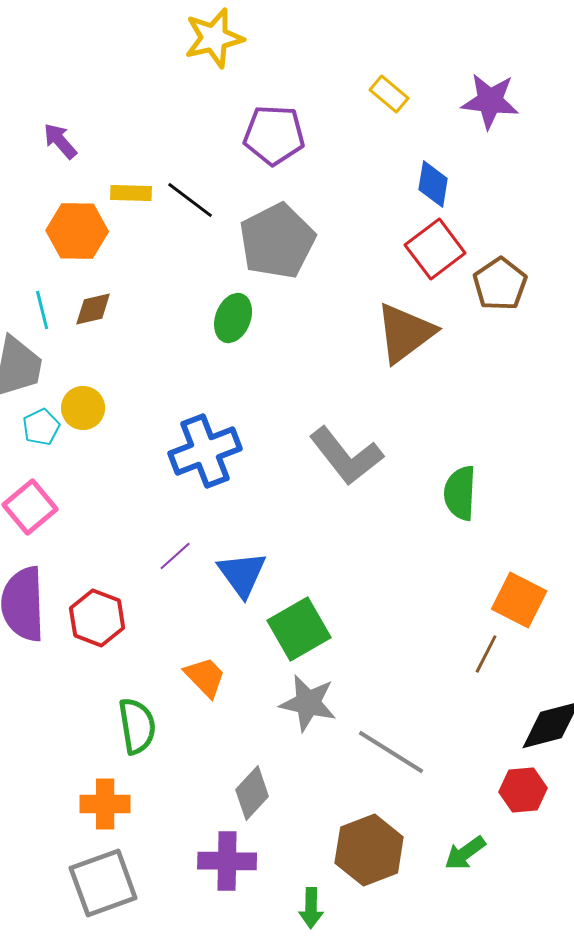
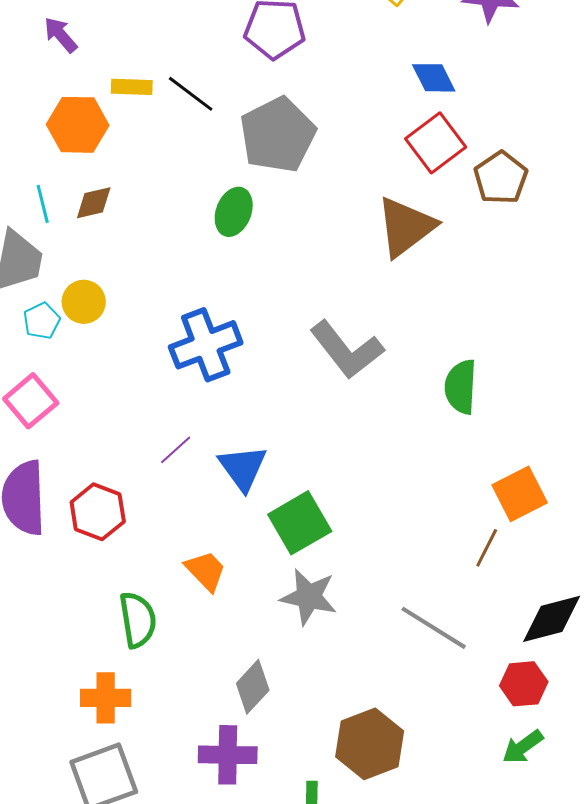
blue diamond: (433, 184) -> (434, 78), turned -36
orange square: (519, 600) -> (520, 494), turned 36
gray line: (391, 752) -> (434, 628), moved
green arrow: (465, 853) -> (523, 747), moved

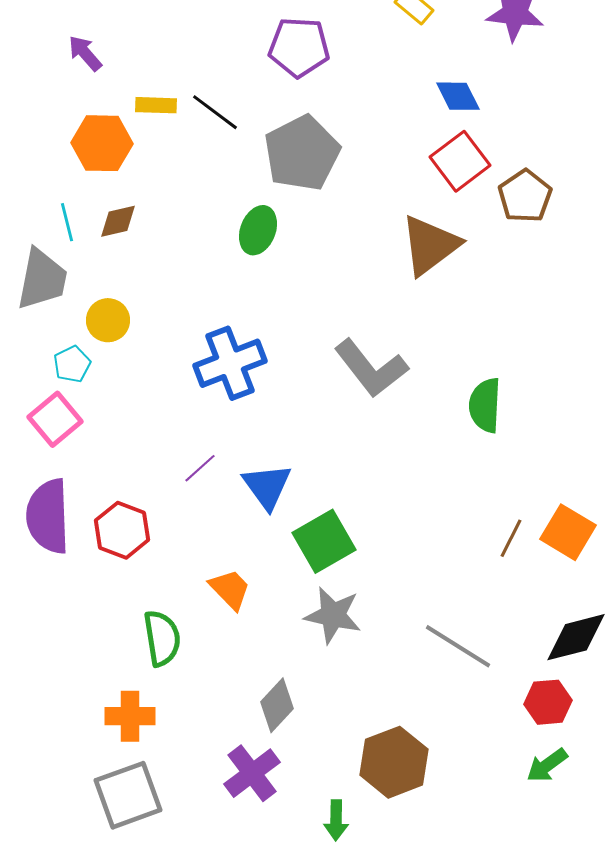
cyan pentagon: (42, 321) -> (72, 364), moved
orange square: (520, 494) -> (568, 532), moved, turned -32
brown line: (487, 548) -> (511, 538), moved
purple cross: (228, 755) -> (252, 773), turned -38

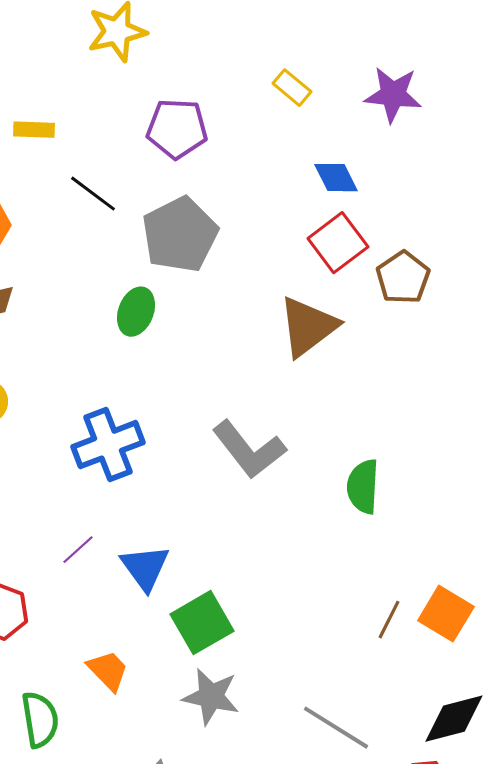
yellow rectangle: (156, 105) -> (34, 130), moved

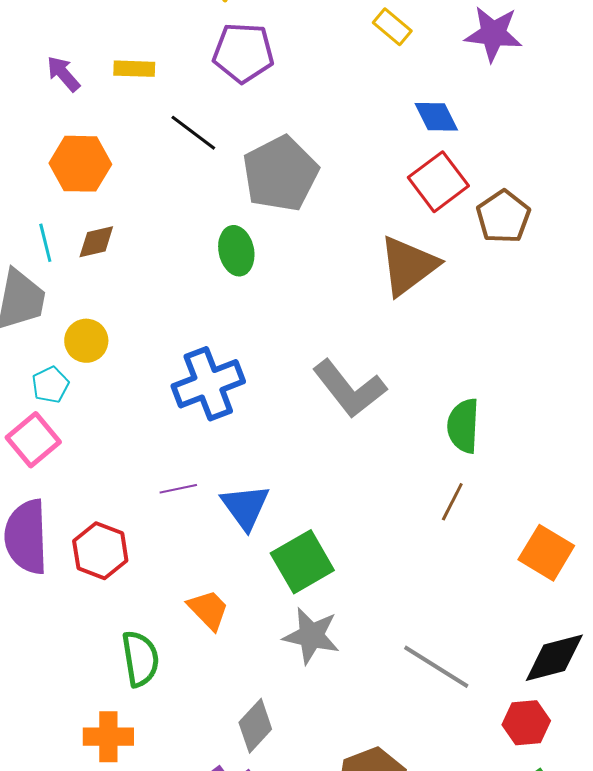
purple pentagon: (177, 129) -> (243, 53), moved
green ellipse: (136, 312) -> (236, 251), turned -33
purple line: (78, 550) -> (178, 489), turned 30
brown line: (389, 620) -> (452, 502), moved

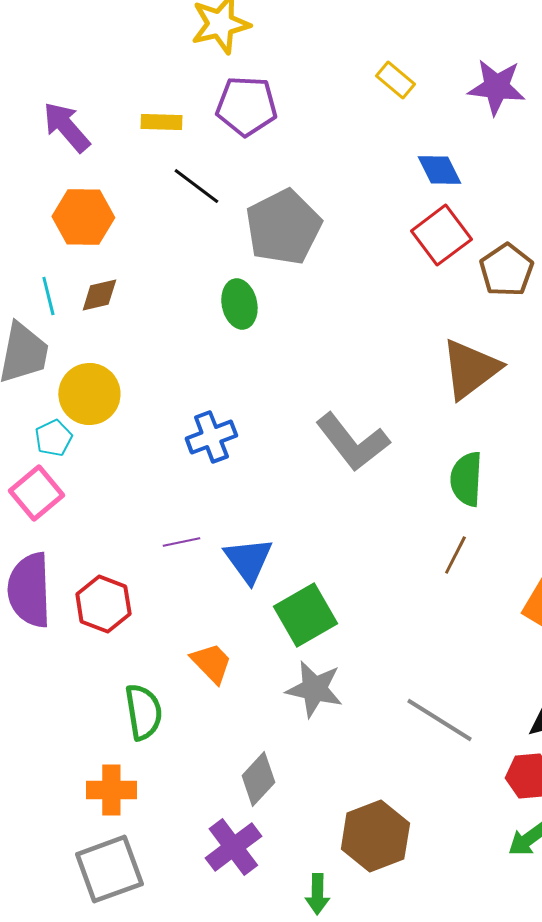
yellow rectangle: (134, 69) -> (161, 122), moved
purple arrow: (63, 74) -> (66, 127), size x1.4
brown triangle: (408, 266) -> (470, 369), moved
yellow circle: (86, 341) -> (89, 394), size x1.4
blue cross: (208, 384) -> (211, 437), size x0.7

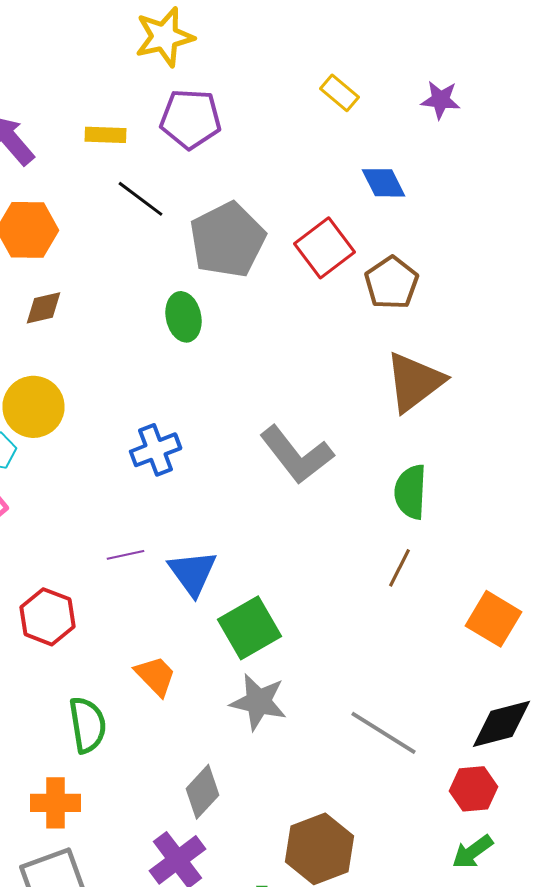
purple star: (496, 87) -> (440, 100), size x0.7
red square: (441, 235) -> (324, 248), moved
brown pentagon: (506, 270) -> (392, 283), moved

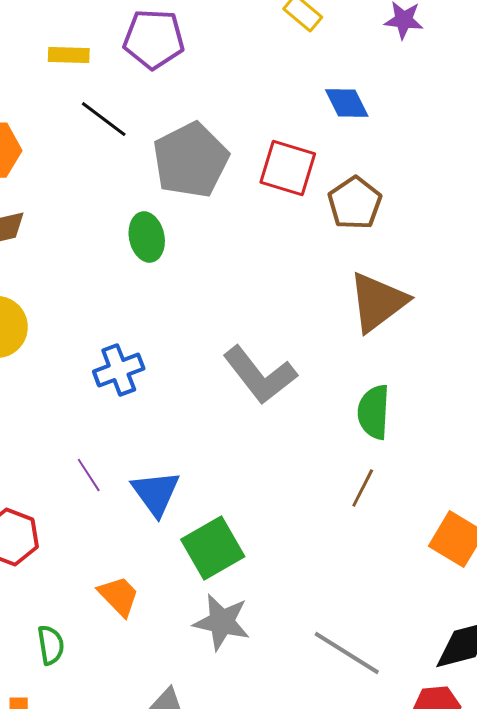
red square: (324, 248) -> (288, 168), turned -36
purple line: (126, 555) -> (89, 475), turned 69
green semicircle: (88, 725) -> (51, 645), size x0.7

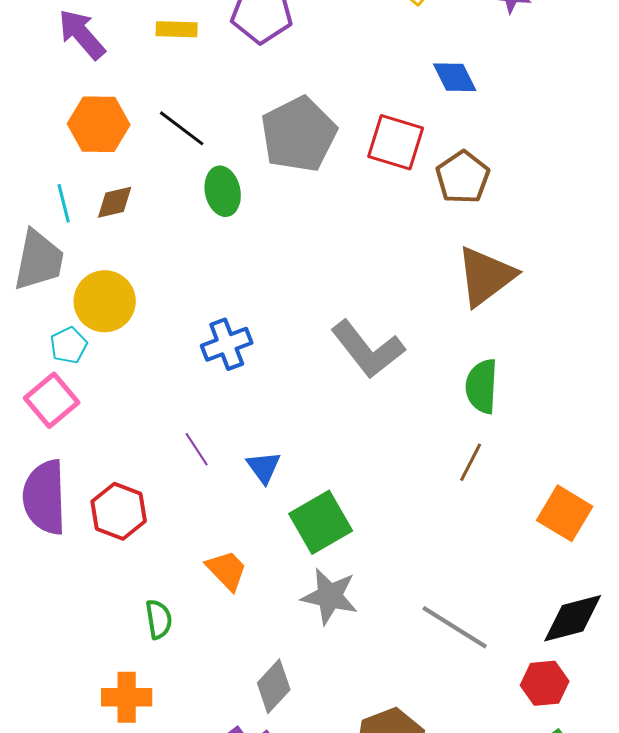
black line: (104, 119) -> (182, 128), moved
green ellipse: (147, 237) -> (223, 191), moved
blue triangle: (156, 493) -> (264, 467), size x0.7

